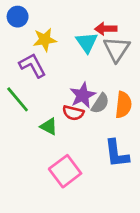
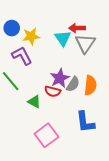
blue circle: (18, 17) -> (12, 28), moved

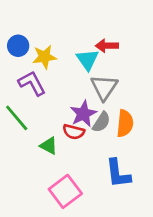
gray triangle: (85, 43) -> (104, 87), moved

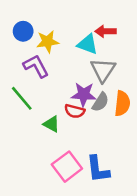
cyan triangle: (87, 60) -> (88, 44), turned -35
purple star: (83, 114) -> (84, 94), turned 30
blue L-shape: (118, 173) -> (98, 169), moved

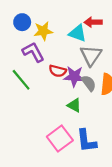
gray semicircle: (100, 102) -> (89, 83), turned -70
red semicircle: (75, 111) -> (58, 71), moved
green triangle: (51, 124) -> (74, 105), moved

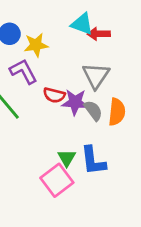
cyan triangle: (78, 33) -> (82, 24), moved
green triangle: (74, 105) -> (67, 158), moved, turned 32
blue L-shape: (86, 141) -> (93, 161), moved

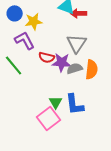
gray semicircle: (93, 111) -> (75, 68), turned -70

